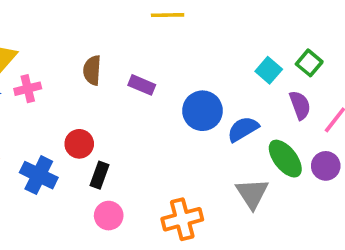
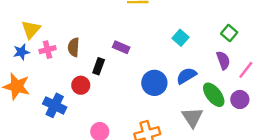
brown semicircle: (92, 70) -> (74, 47), moved
cyan square: (269, 70) -> (180, 38), moved
blue circle: (202, 111) -> (154, 83), moved
black rectangle: (99, 175) -> (99, 66), moved

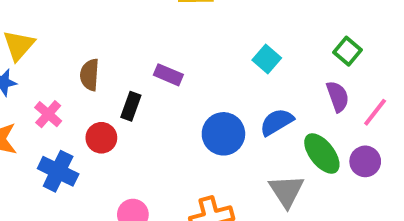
pink cross: (48, 50) -> (48, 114), moved, turned -35

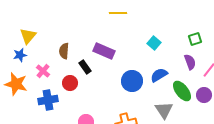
green square: (347, 51) -> (195, 39), turned 32
purple rectangle: (168, 75) -> (104, 51), size x1.5
black rectangle: (131, 106) -> (85, 67), turned -56
blue cross: (58, 171) -> (48, 100), turned -36

